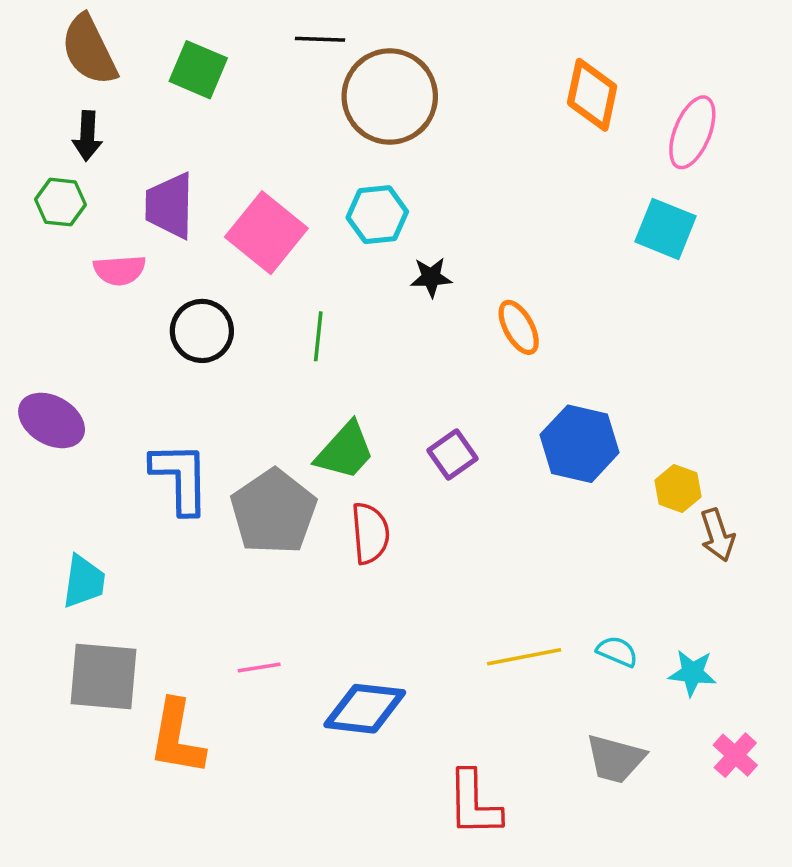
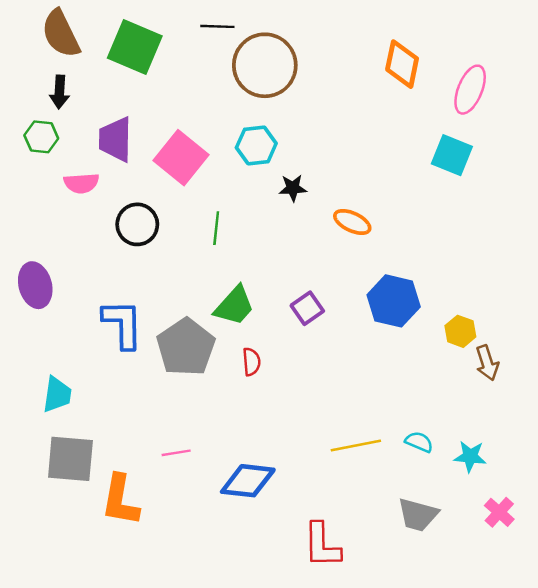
green square: (198, 70) -> (135, 47), size x1.4
orange ellipse: (519, 327) -> (352, 222), turned -36
purple ellipse: (52, 420) -> (35, 285), turned 45
red semicircle: (370, 533) -> (251, 362), size x0.7

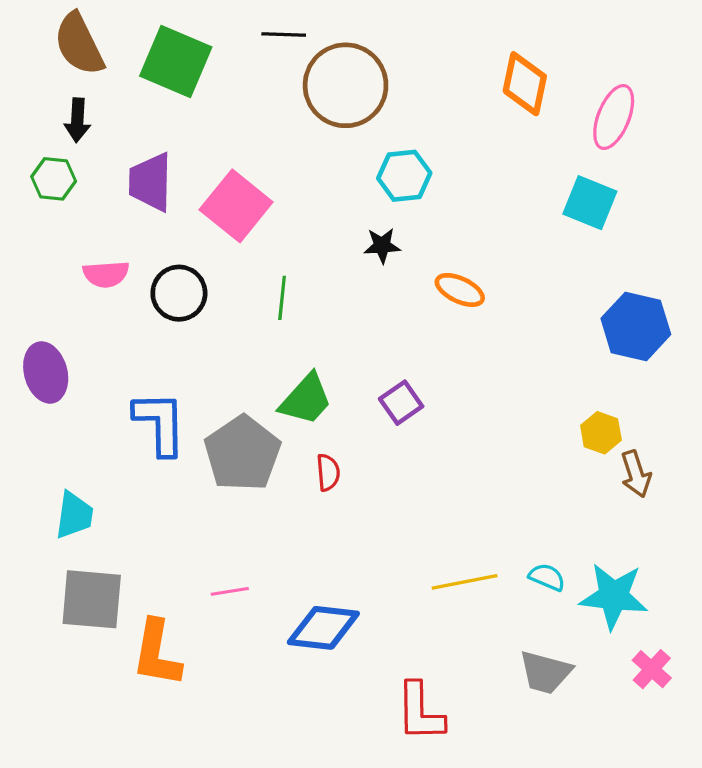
cyan hexagon: (256, 145) -> (404, 176), moved
pink semicircle: (81, 183) -> (106, 274), moved
blue hexagon: (394, 301) -> (636, 326), moved
cyan star: (470, 456) -> (614, 596), size x1.6

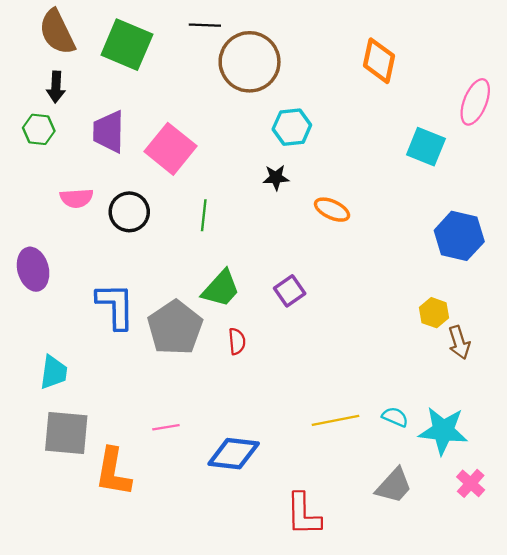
pink ellipse: (614, 117) -> (475, 102), moved
gray trapezoid: (545, 672) -> (394, 486), turned -63

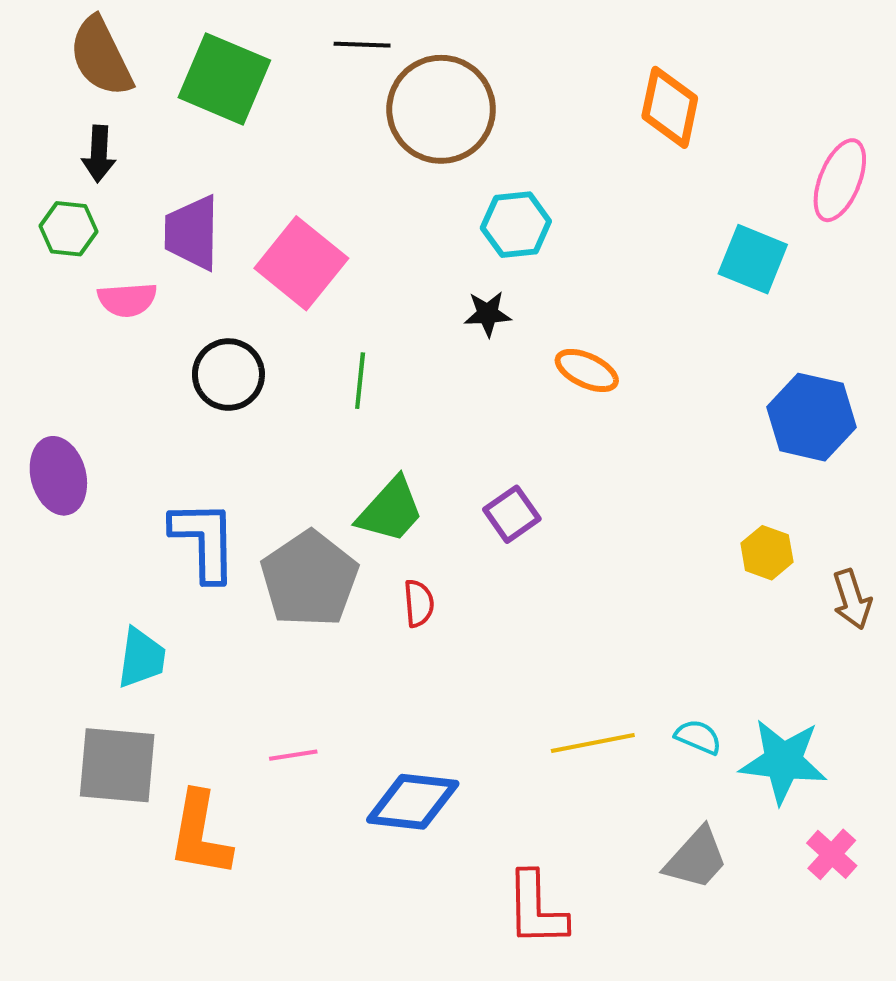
pink semicircle: (77, 198) -> (127, 300), moved
brown arrow: (459, 342) -> (852, 599), moved
cyan trapezoid: (54, 372) -> (141, 658), moved

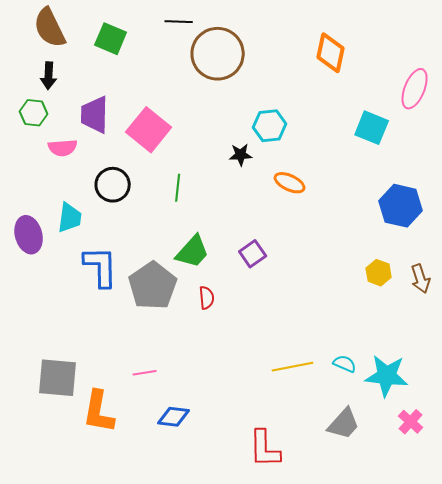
green square: (224, 79) -> (111, 39), size x0.7
cyan hexagon: (516, 225) -> (270, 126), moved
brown arrow: (852, 599) -> (421, 279), moved
cyan trapezoid: (141, 658) -> (70, 218), moved
blue diamond: (413, 802) -> (174, 417), moved, size x0.7

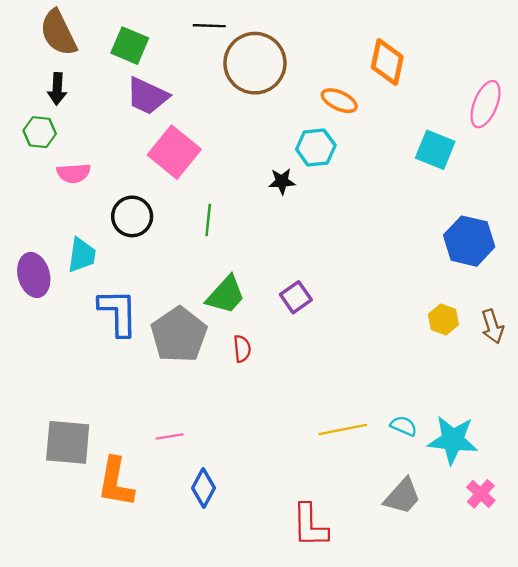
purple trapezoid: (95, 115) -> (147, 96), moved, turned -66
orange ellipse: (290, 183) -> (339, 101), moved
blue diamond: (174, 417) -> (203, 488), turned -68

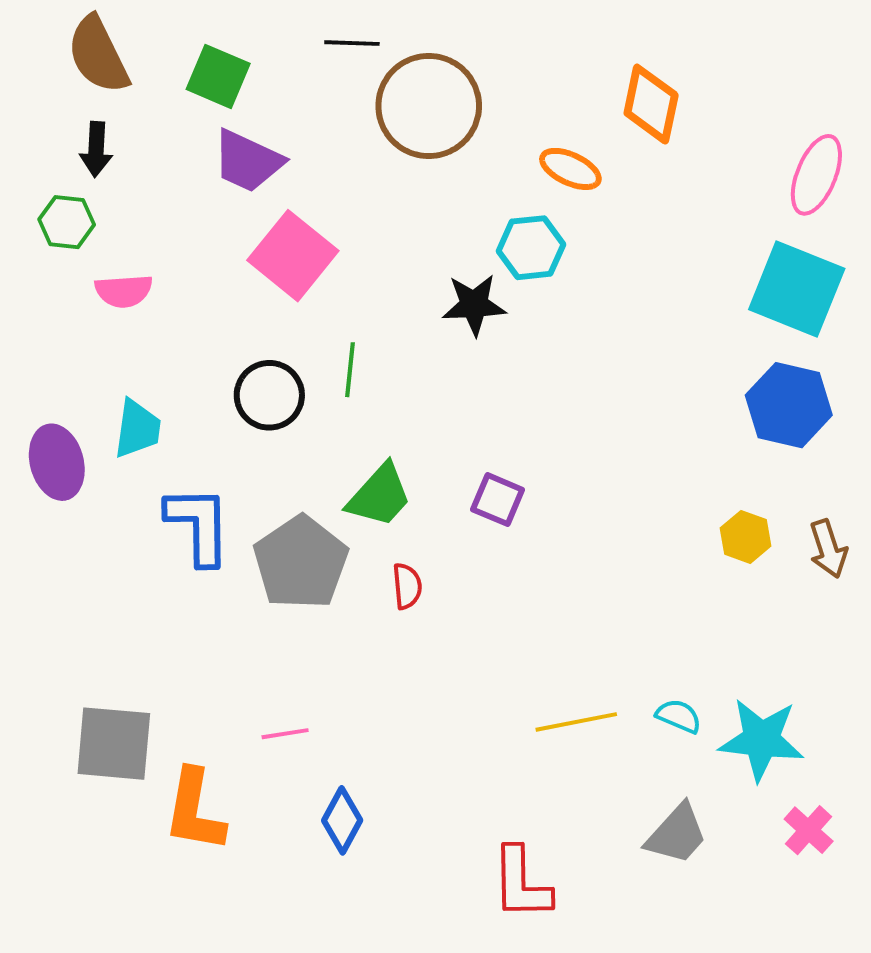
cyan square: (435, 150) -> (797, 289), moved, size x1.4
black star: (282, 181) -> (474, 305), size x1.4
black circle: (132, 216) -> (269, 395), moved
purple square: (296, 297) -> (498, 500), turned -32

